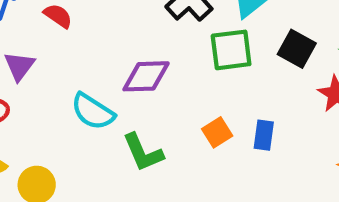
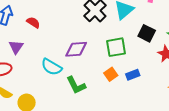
green square: (231, 50) -> (116, 47), moved
blue rectangle: (264, 135) -> (133, 75), turned 64

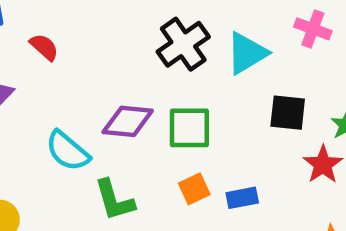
black square: (147, 33) -> (288, 113), turned -30
green square: (116, 47) -> (189, 128), moved

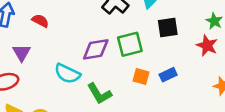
black square: (288, 113) -> (168, 28), moved
orange square: (194, 189) -> (141, 77), turned -35

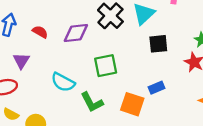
green square: (130, 44) -> (106, 66), moved
purple diamond: (96, 49) -> (76, 33), moved
orange square: (141, 77) -> (132, 104), moved, size x1.5

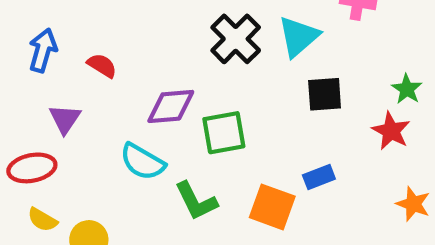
purple diamond: (76, 33) -> (171, 106), moved

